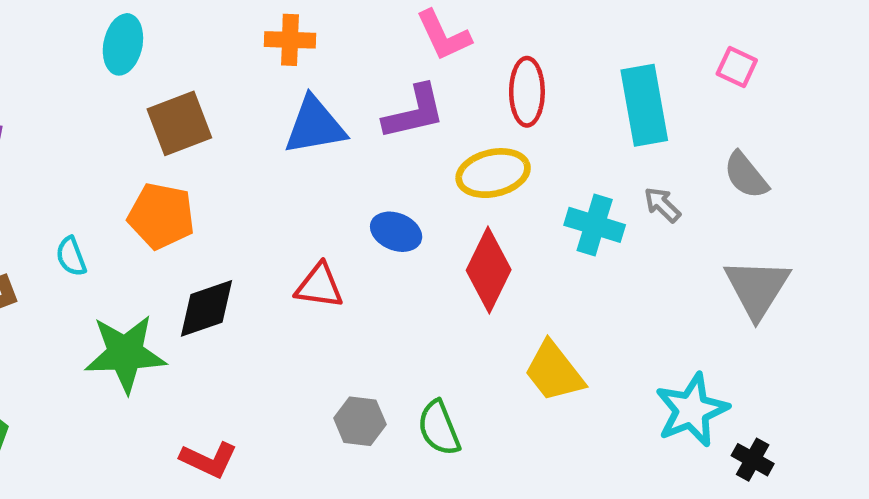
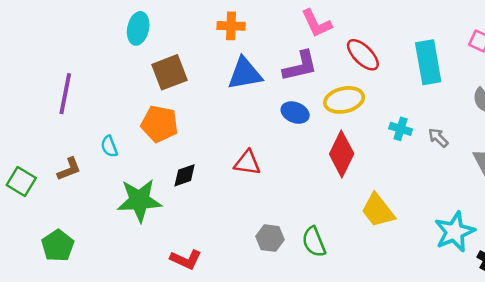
red ellipse: (527, 92) -> (363, 55), turned -45
gray arrow: (662, 205) -> (438, 138), moved
cyan cross: (595, 225) -> (401, 129), size x0.7
blue ellipse: (396, 232) -> (295, 113), moved
black diamond: (206, 308) -> (185, 175), size x0.7

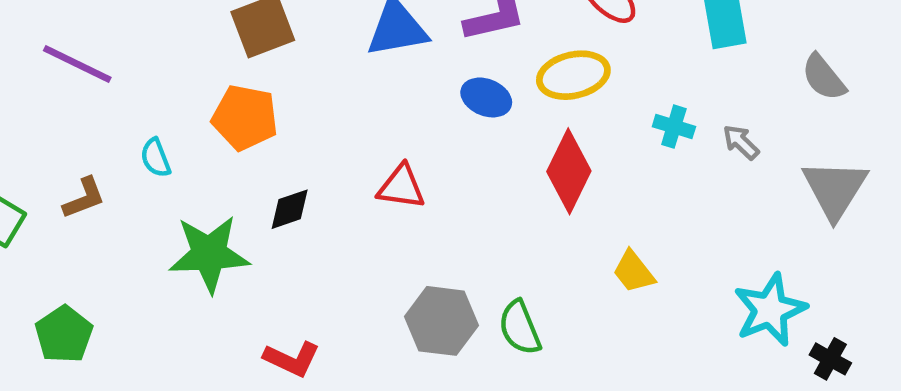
purple line: (65, 94) -> (77, 64), turned -75
yellow trapezoid: (378, 210) -> (634, 272), size x0.7
gray hexagon: (270, 238) -> (442, 321), size x1.4

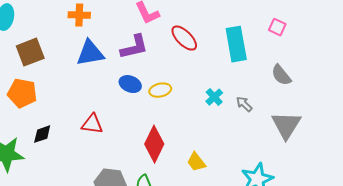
yellow ellipse: (573, 75) -> (160, 90), moved, size x0.7
cyan cross: (674, 127) -> (214, 97), turned 30
red diamond: (569, 171) -> (154, 144), moved

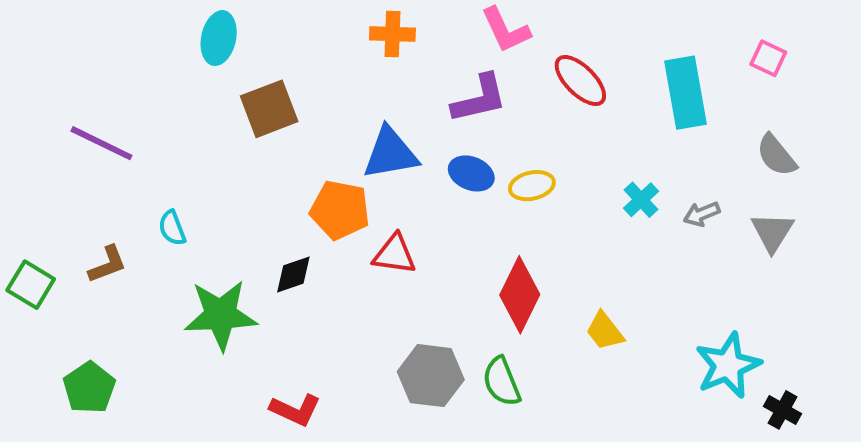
orange cross: (79, 15) -> (392, 34), moved
blue triangle: (90, 53) -> (390, 153), moved
orange pentagon: (22, 93) -> (340, 210), moved
gray arrow: (244, 104) -> (702, 214), turned -66
gray triangle: (286, 125) -> (772, 232), moved, size x0.7

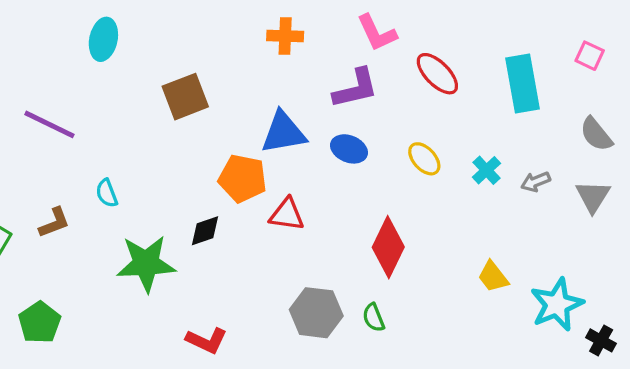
cyan ellipse: (219, 38) -> (103, 39), moved
yellow ellipse: (532, 186) -> (424, 159), moved, turned 60
yellow trapezoid: (605, 331) -> (493, 277), moved
green semicircle: (502, 382) -> (374, 318), size x0.7

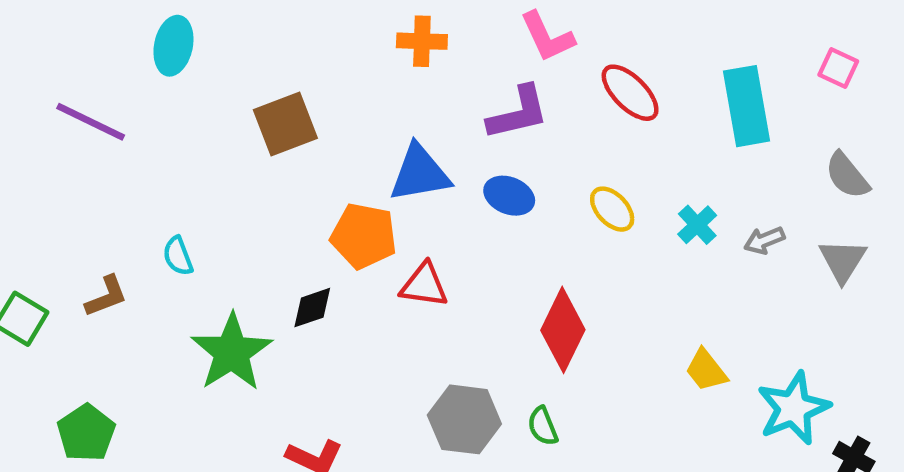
purple line: (49, 124) -> (91, 122), moved
green star: (146, 264) -> (232, 352), turned -30

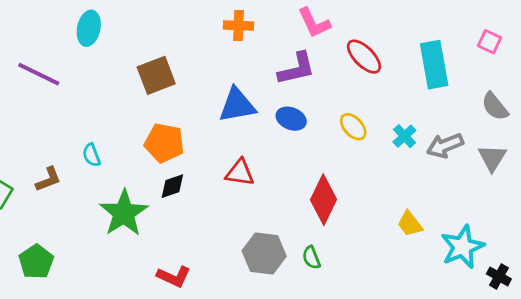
orange pentagon: (364, 236) -> (164, 143), moved
gray arrow: (764, 240) -> (445, 146), size x1.5

